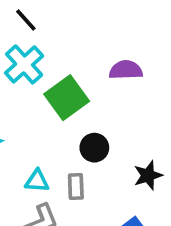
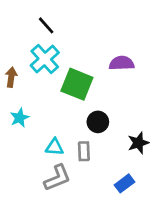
green square: (67, 98) -> (77, 84), turned -32

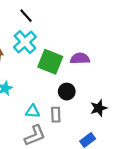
purple semicircle: (122, 63) -> (80, 59), moved

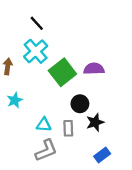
green square: (50, 62) -> (62, 72), turned 30
black star: (99, 108) -> (95, 122), moved

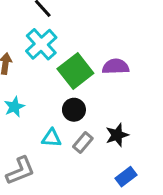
black circle: (80, 104) -> (74, 110), moved
gray rectangle: (68, 128) -> (83, 142), turned 42
gray L-shape: (46, 150) -> (20, 171), moved

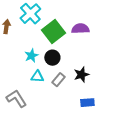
cyan star: (14, 107) -> (31, 56), moved
gray L-shape: (20, 171) -> (16, 99), turned -100
blue rectangle: (126, 177) -> (87, 103), turned 32

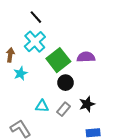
cyan star: (31, 56) -> (20, 73), moved
black circle: (52, 58) -> (65, 83), moved

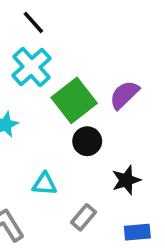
purple semicircle: (86, 57) -> (124, 95), turned -42
gray rectangle: (63, 109) -> (83, 217), moved

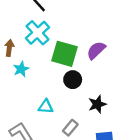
green square: (74, 100) -> (64, 54), turned -36

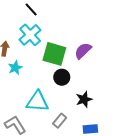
cyan triangle: (46, 107) -> (37, 102), size x1.6

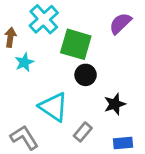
purple semicircle: (83, 51) -> (120, 23), moved
cyan triangle: (37, 102) -> (54, 107), turned 30

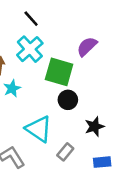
purple semicircle: (120, 23) -> (87, 47), moved

